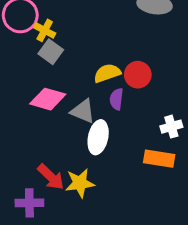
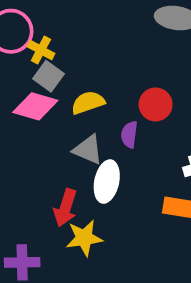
yellow semicircle: (107, 73) -> (88, 103), moved
pink diamond: (48, 99) -> (35, 106), moved
red arrow: (51, 177) -> (65, 208), moved, turned 64

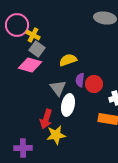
yellow semicircle: (88, 103) -> (68, 60), moved
red circle: (156, 104) -> (94, 84), moved
gray triangle: (88, 150) -> (58, 88), turned 30

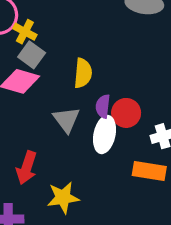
yellow semicircle: (68, 60) -> (83, 73), turned 114
white ellipse: (68, 105) -> (105, 134), moved
red arrow: (46, 119) -> (27, 168), moved

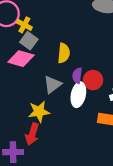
gray triangle: (66, 120) -> (52, 85), turned 30
red arrow: (27, 168) -> (32, 134), moved
yellow star: (63, 198) -> (39, 112), moved

